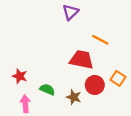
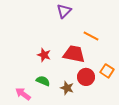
red star: (20, 76) -> (44, 55), moved
pink arrow: (25, 104) -> (23, 94), turned -49

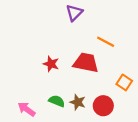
red circle: (86, 77) -> (103, 106), moved
green semicircle: (43, 81) -> (57, 101), moved

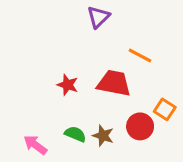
red circle: (103, 106) -> (140, 126), moved

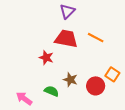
red trapezoid: (114, 83) -> (66, 39), moved
brown star: (103, 136) -> (70, 80), moved

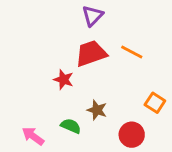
red trapezoid: (66, 39) -> (91, 53), turned -30
red circle: (96, 86) -> (132, 135), moved

